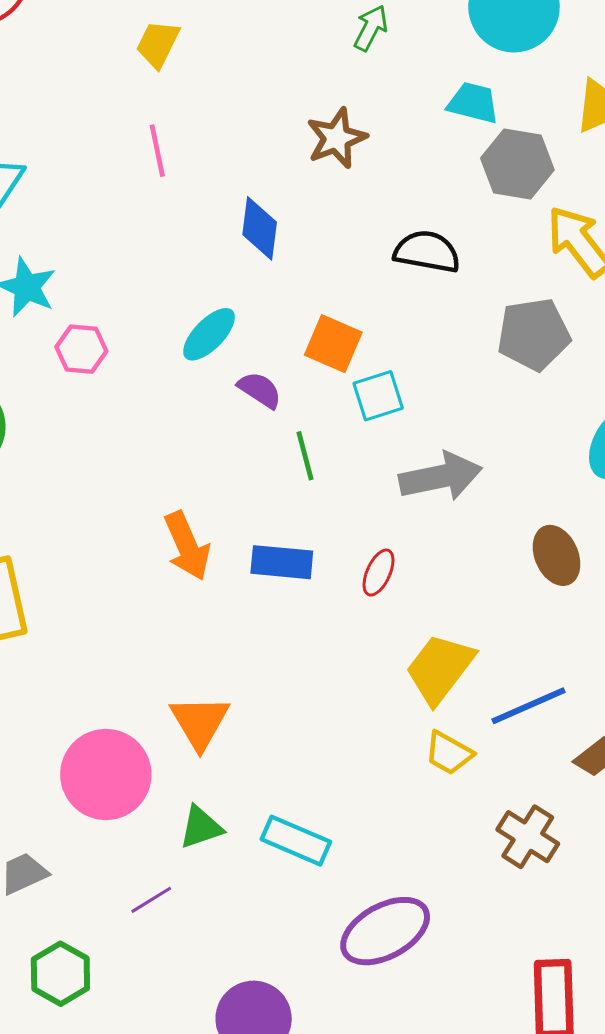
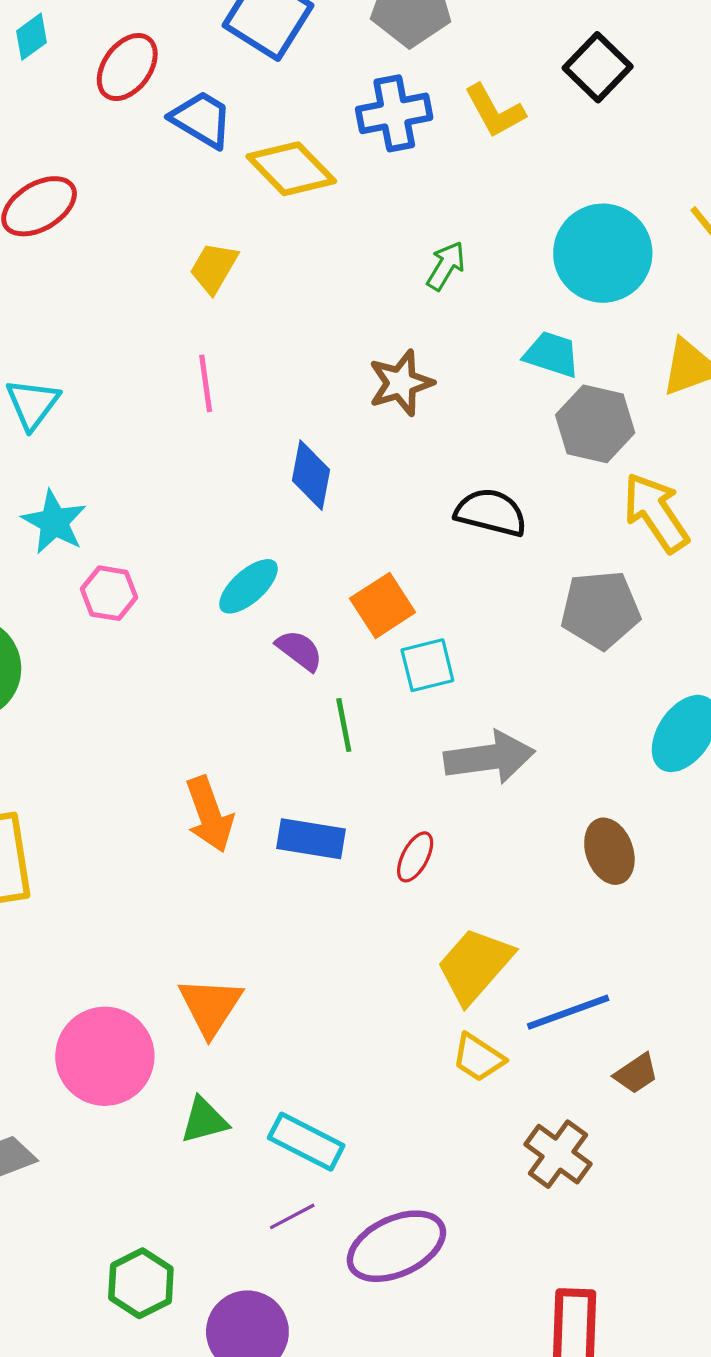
orange square: (333, 344) -> (383, 605), turned 30
purple line: (151, 900) -> (292, 1216), moved
green hexagon: (60, 974) -> (141, 1283), moved

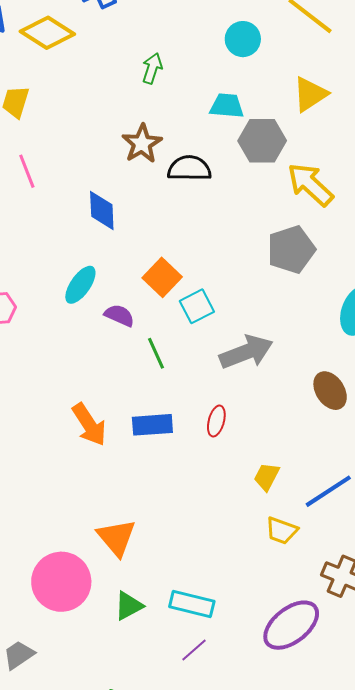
cyan circle: (603, 253) -> (243, 39), size x0.6
black semicircle: (491, 512) -> (189, 168), moved
yellow trapezoid: (475, 965) -> (267, 477), size x0.6
purple ellipse: (396, 1246) -> (291, 625), moved

